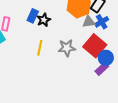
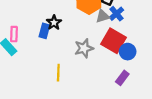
blue rectangle: (33, 16) -> (44, 31), moved
yellow line: (40, 48) -> (58, 73), moved
purple rectangle: (102, 69) -> (122, 78), moved

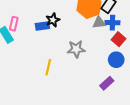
blue cross: (117, 14) -> (112, 23), turned 32
blue rectangle: (44, 31) -> (42, 26), turned 56
red square: (114, 41) -> (118, 39), moved, size x0.6

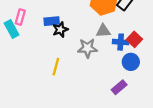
black star: (53, 20) -> (60, 30), moved
gray triangle: (99, 23) -> (103, 31), moved
blue cross: (112, 23) -> (121, 42), moved

